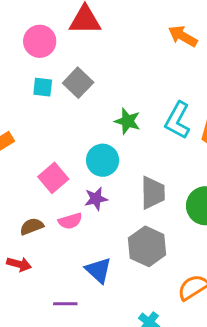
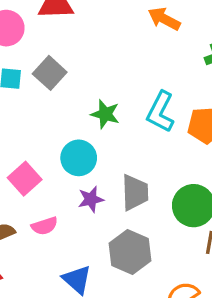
purple star: (96, 199) -> (91, 199), moved

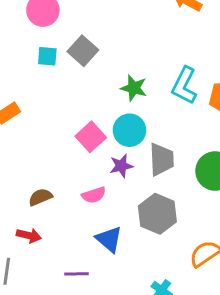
cyan circle: (79, 158) -> (129, 130), moved
pink square: (25, 179) -> (91, 137), moved
pink semicircle: (44, 226) -> (94, 195), moved

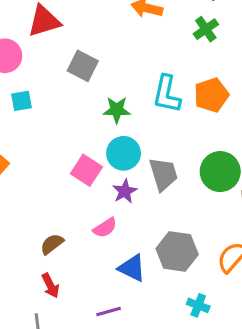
gray square: (83, 51) -> (83, 66), moved
gray hexagon: (157, 214) -> (177, 251), moved
red arrow: (29, 235) -> (50, 286), turned 65

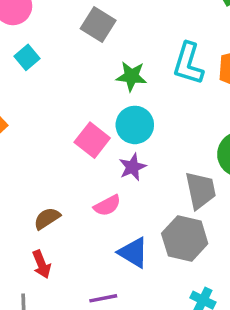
cyan square: (22, 101) -> (27, 57), turned -35
gray trapezoid: (163, 174) -> (201, 190), moved

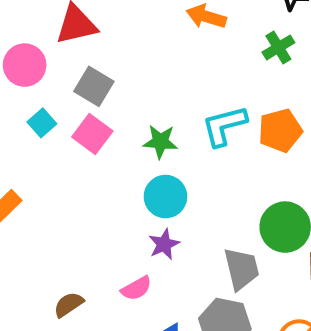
gray square: (98, 24) -> (94, 86), moved
cyan L-shape: (188, 64) -> (224, 126), turned 60
pink square: (92, 140) -> (92, 134), moved

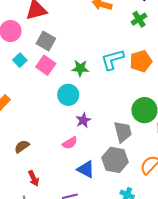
cyan circle: (165, 197) -> (68, 95), moved
brown semicircle: (69, 305) -> (22, 146), moved

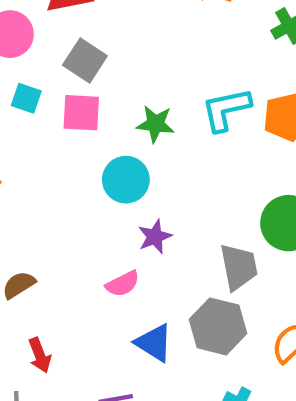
cyan square: (20, 60) -> (26, 98), turned -32
pink square: (46, 65) -> (81, 113), turned -36

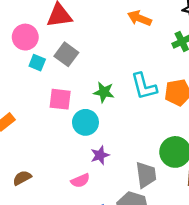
cyan square: (26, 98) -> (37, 63), moved
cyan L-shape: (226, 109) -> (144, 86), turned -96
pink square: (81, 113) -> (60, 99), moved

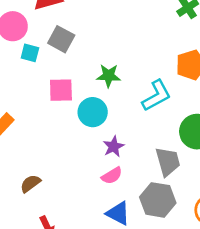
cyan L-shape: (144, 86) -> (157, 96), moved, turned -96
pink semicircle: (80, 181) -> (112, 176), moved

